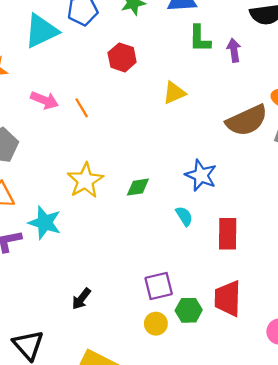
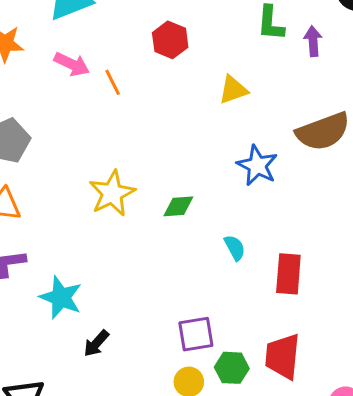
pink arrow: (44, 100) -> (72, 64), moved
orange line: (82, 108) -> (113, 82), moved
blue star: (201, 175) -> (257, 165), moved
cyan star: (45, 223) -> (61, 297), moved

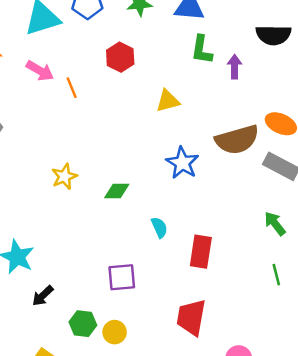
yellow star: (112, 193) -> (64, 176), size x0.7
purple square: (196, 334) -> (122, 277), moved
green hexagon: (232, 368) -> (83, 324), moved

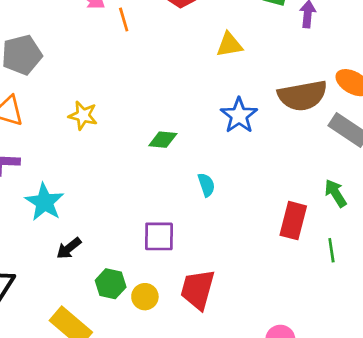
yellow star: (64, 176) -> (83, 115), moved, turned 30
red rectangle: (201, 252) -> (293, 221), moved
red trapezoid: (191, 317) -> (198, 289), moved

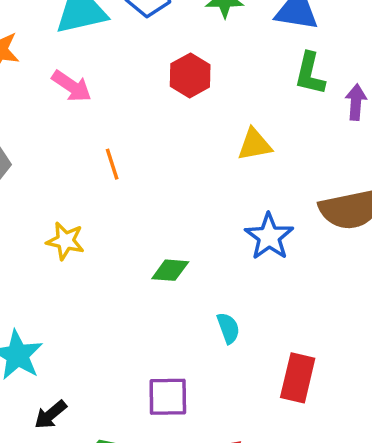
orange line: (124, 19) -> (112, 164), moved
red rectangle: (293, 221) -> (298, 378), moved

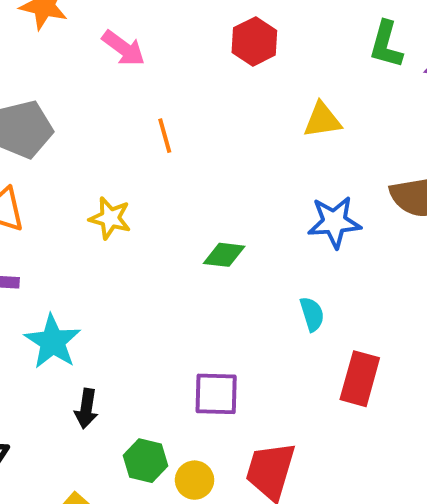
blue star: (269, 237) -> (334, 222), turned 30
cyan semicircle: (228, 328) -> (312, 314), moved
black arrow: (51, 415) -> (86, 409), turned -44

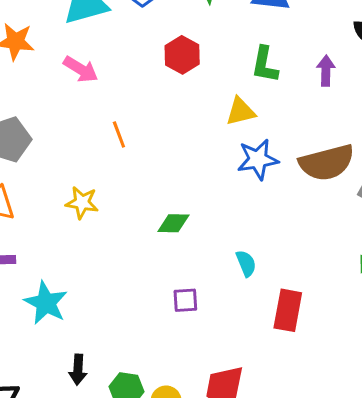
green L-shape: (386, 45) -> (265, 65), moved
blue star: (334, 222) -> (258, 159), moved
purple square: (216, 394) -> (185, 300), moved, size x0.7
black arrow: (86, 409) -> (78, 370), moved

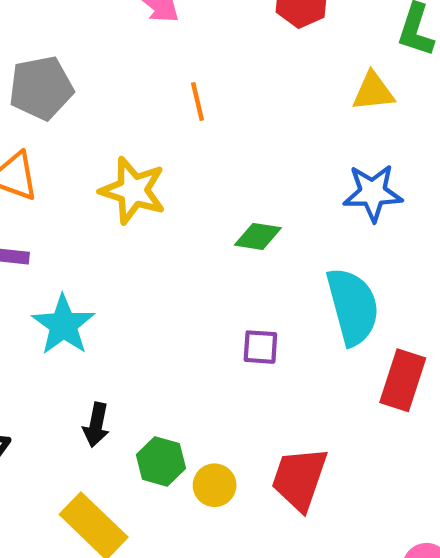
blue star: (258, 159) -> (373, 193), moved
yellow star: (82, 203) -> (133, 190), size x1.4
cyan semicircle: (246, 263) -> (353, 306), size x2.0

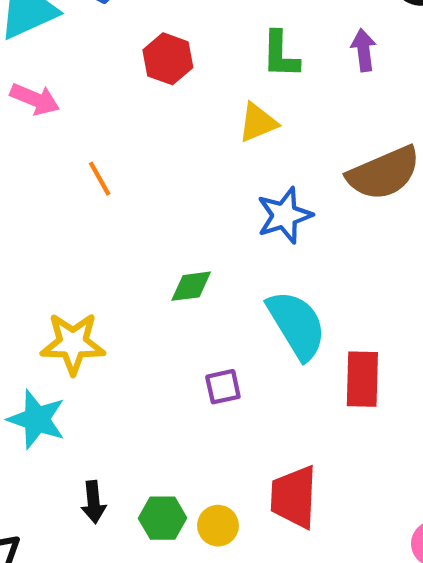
yellow star: (133, 190) -> (73, 343), moved

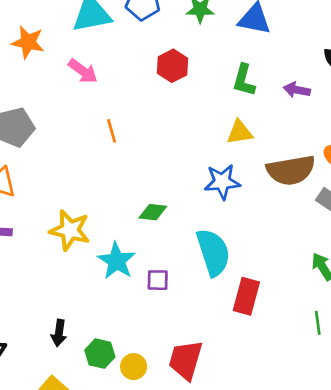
purple arrow: (364, 50) -> (297, 90), turned -85
yellow triangle: (258, 123) -> (240, 132), moved
cyan star: (37, 419) -> (117, 261), moved

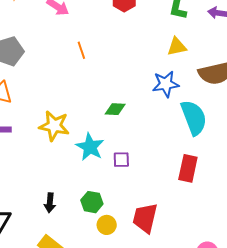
cyan semicircle: (213, 252) -> (194, 118), moved
green hexagon: (100, 354) -> (92, 202), moved

